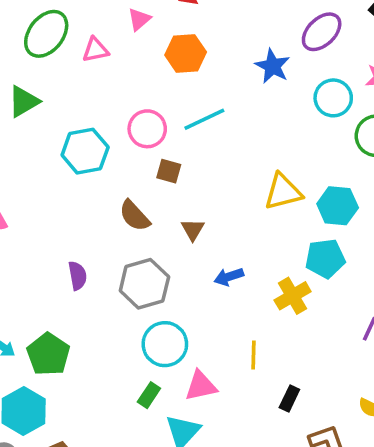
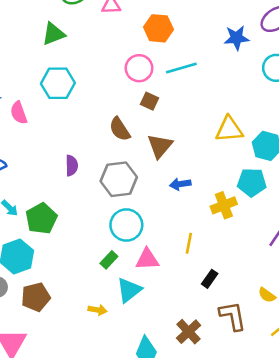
orange hexagon: (186, 53) -> (158, 28), moved
blue star: (273, 66) -> (236, 38), turned 30
cyan hexagon: (85, 151) -> (58, 83), moved
brown triangle: (193, 230) -> (160, 146), size x1.5

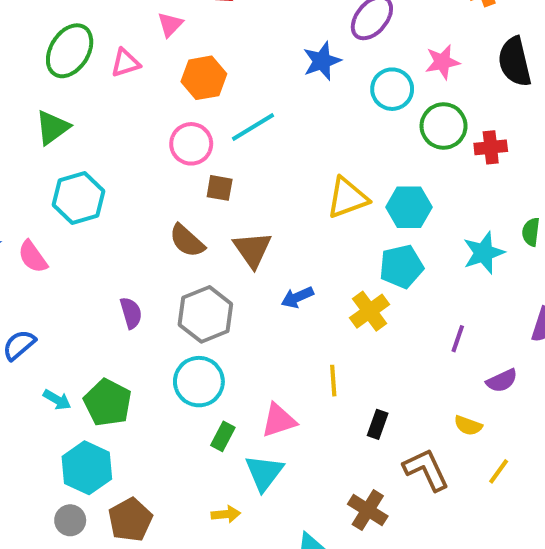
cyan circle: (126, 225) -> (199, 382), moved

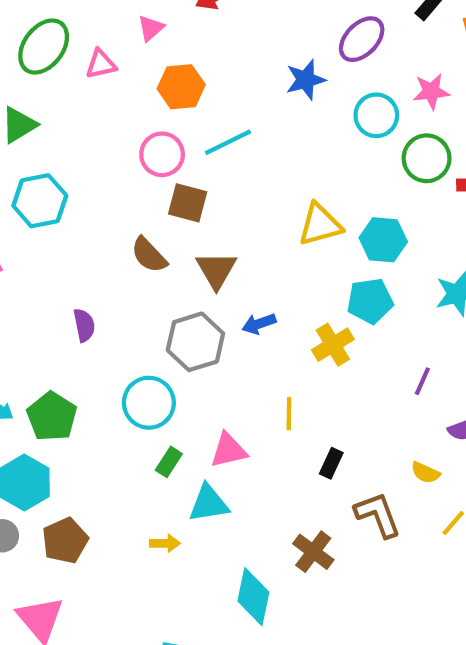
brown square: (220, 188) -> (188, 203), size x1.4
gray hexagon: (205, 314) -> (195, 342), moved
cyan triangle: (264, 473) -> (209, 503), turned 39

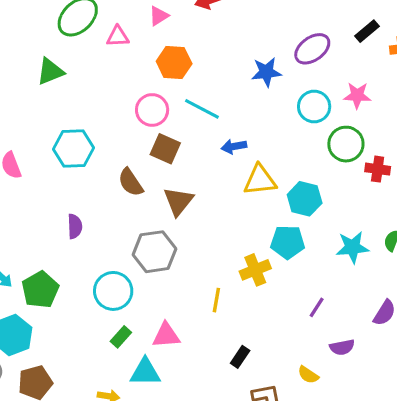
cyan line: (228, 142) -> (202, 109), turned 45
cyan hexagon: (40, 201) -> (73, 148), moved
blue arrow: (259, 324) -> (234, 146), moved
yellow line: (289, 414) -> (216, 300), moved

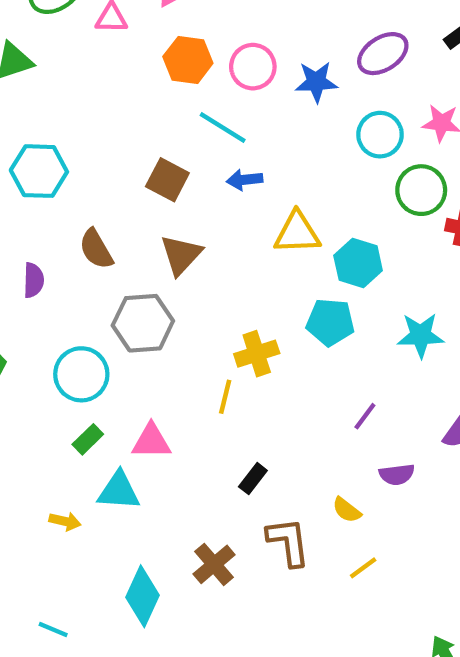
pink circle: (152, 110) -> (253, 67), moved
blue arrow: (234, 146) -> (245, 180), moved
brown semicircle: (131, 182) -> (96, 249), moved
yellow cross: (255, 270) -> (257, 354), moved

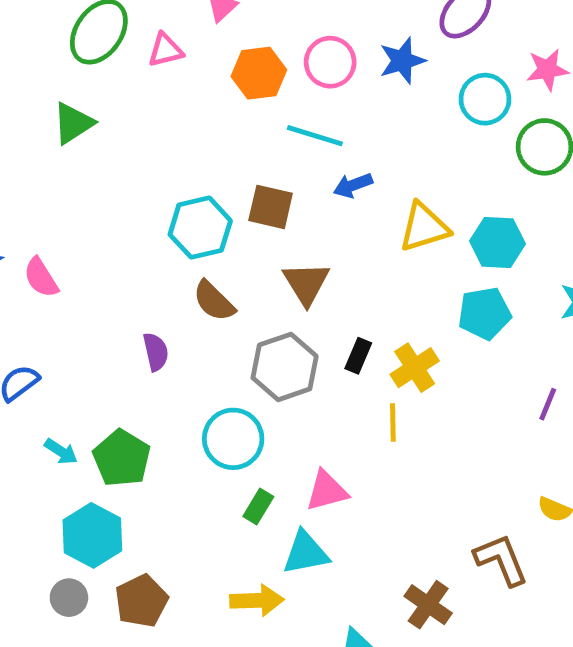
cyan hexagon: (39, 171) -> (200, 228), moved
black rectangle: (253, 479) -> (358, 356), moved
yellow arrow: (65, 521) -> (257, 600), size x1.5

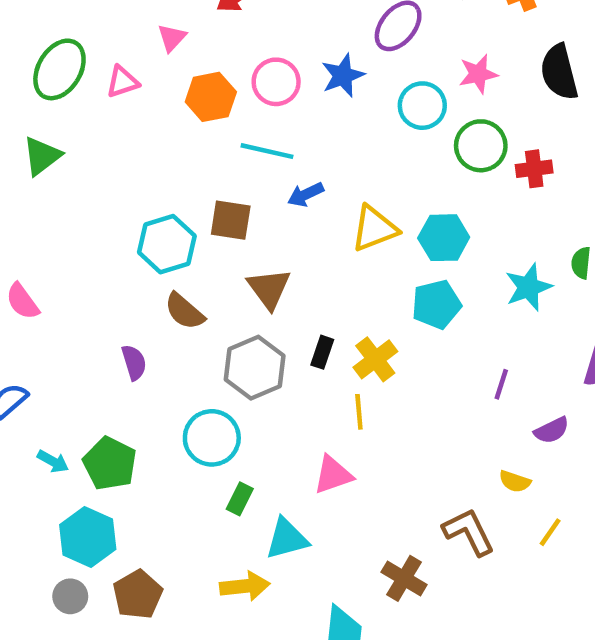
pink triangle: (327, 491) -> (333, 475), moved

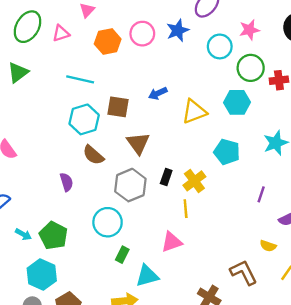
cyan line: (267, 151) -> (80, 79), moved
cyan hexagon: (444, 238) -> (237, 102), moved
cyan pentagon: (436, 304) -> (227, 152), turned 30

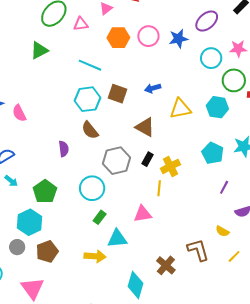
brown triangle: (138, 143) -> (145, 127), moved, turned -35
cyan pentagon: (227, 152) -> (213, 153), moved
cyan arrow: (23, 234) -> (11, 181), moved

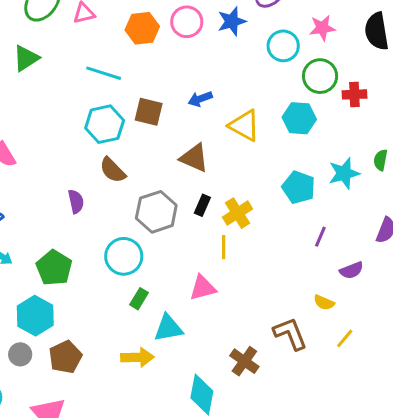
yellow triangle: (180, 109) -> (244, 125), turned 45

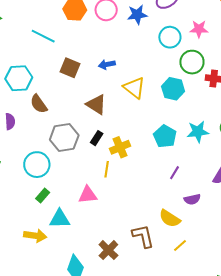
cyan hexagon: (105, 124) -> (19, 78), moved
yellow semicircle: (324, 302) -> (170, 218), size x1.5

